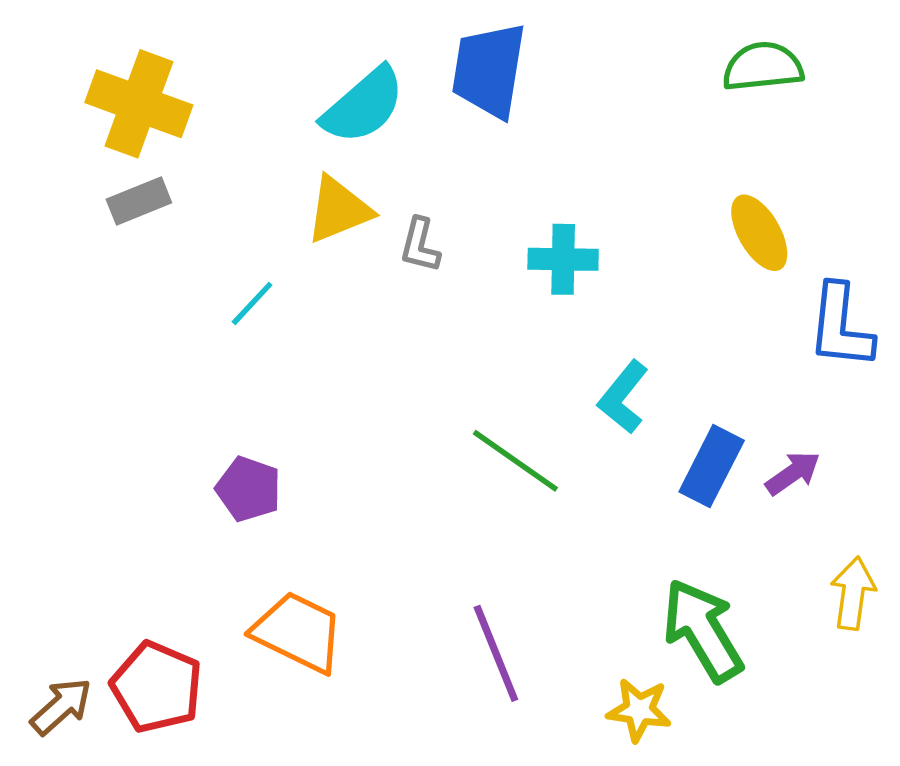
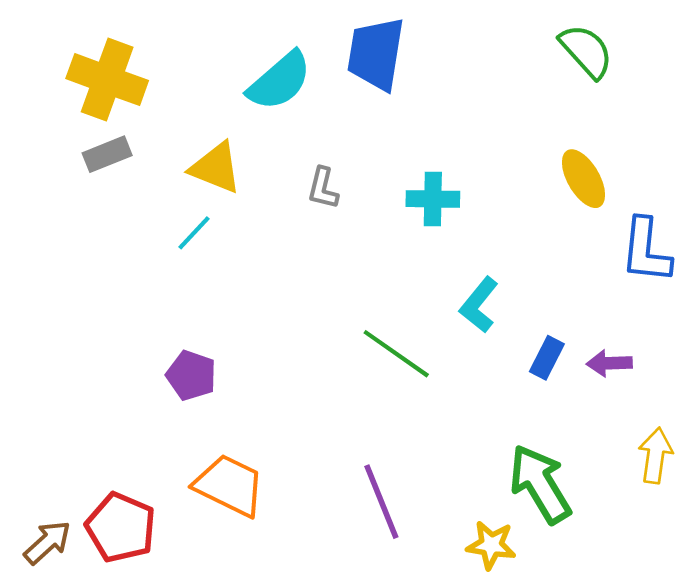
green semicircle: (763, 67) -> (586, 51), turned 54
yellow triangle: (339, 210) -> (216, 168), moved, turned 44
blue rectangle: (712, 466) -> (547, 358), size x0.7
purple arrow: (793, 473) -> (609, 363), turned -147

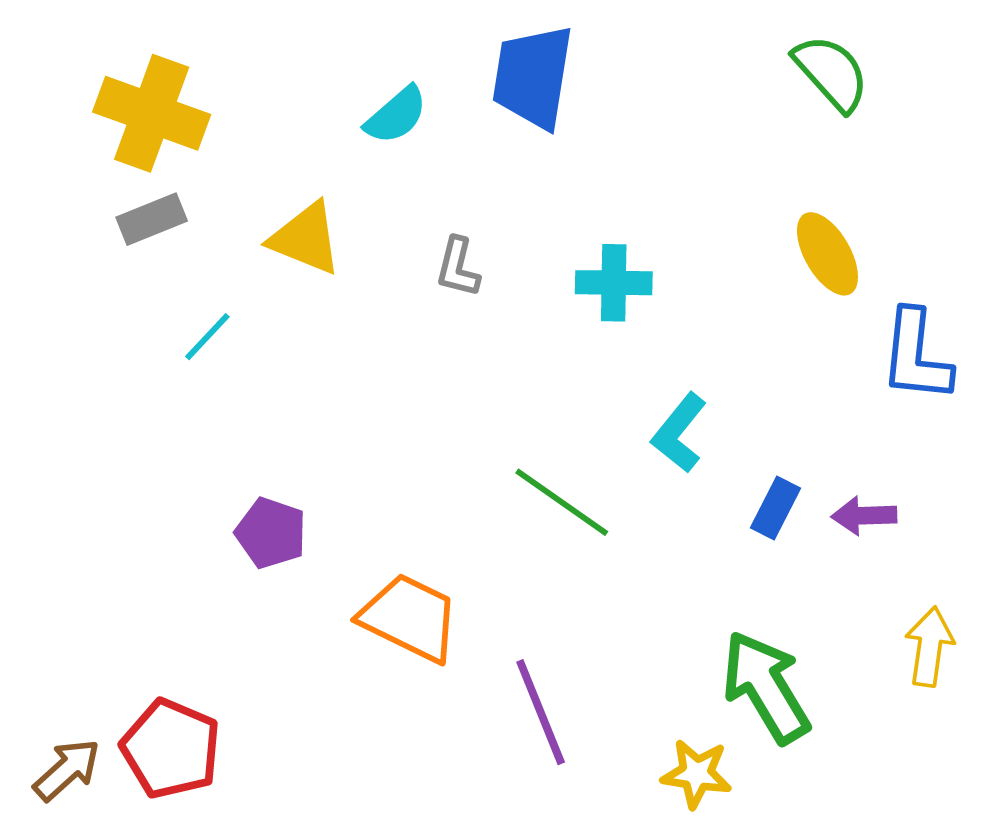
cyan semicircle: (279, 81) -> (396, 115), size x0.7
cyan line: (194, 233) -> (207, 337), moved
orange trapezoid: (229, 485) -> (410, 618), moved

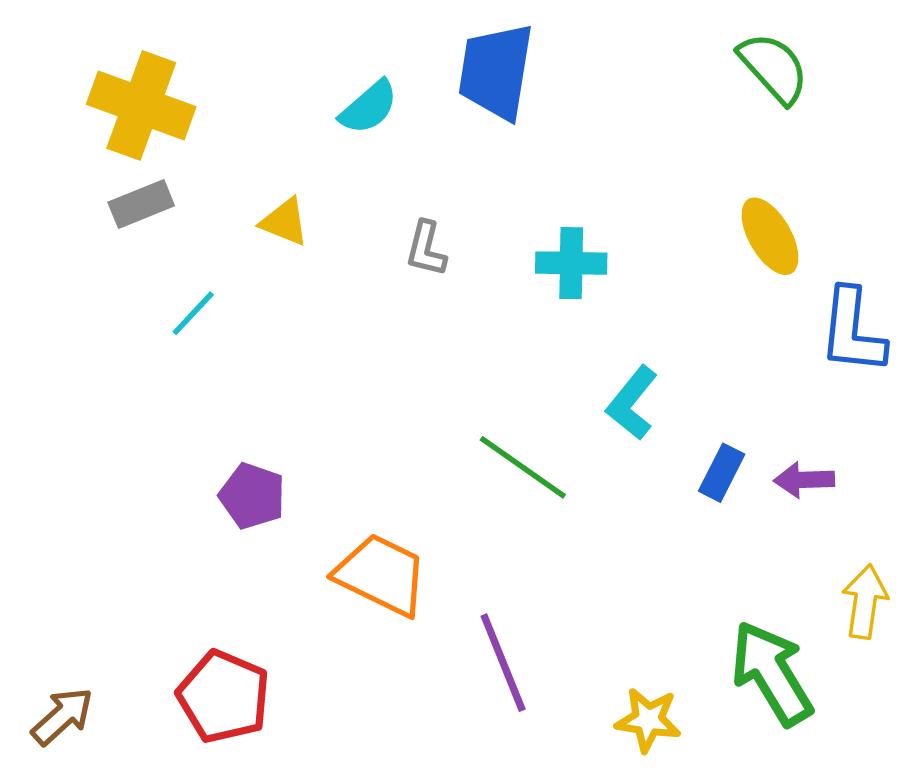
yellow triangle: (306, 238) -> (285, 222), size x0.7
green arrow: (766, 687) -> (772, 673), moved
red pentagon: (171, 749) -> (224, 697), moved

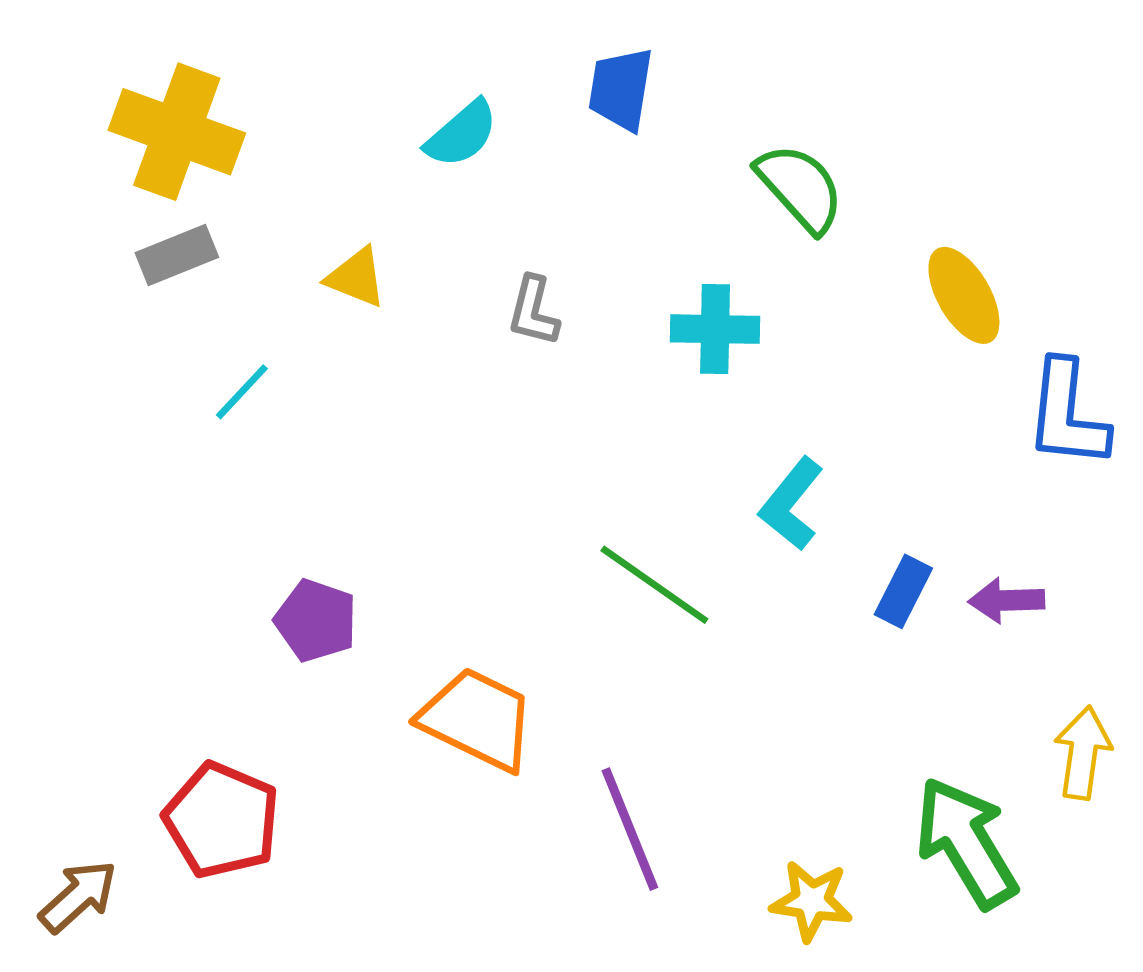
green semicircle: (774, 68) -> (800, 188), moved
blue trapezoid: (496, 71) -> (621, 89), size x0.7
red pentagon: (224, 697) -> (222, 820), moved

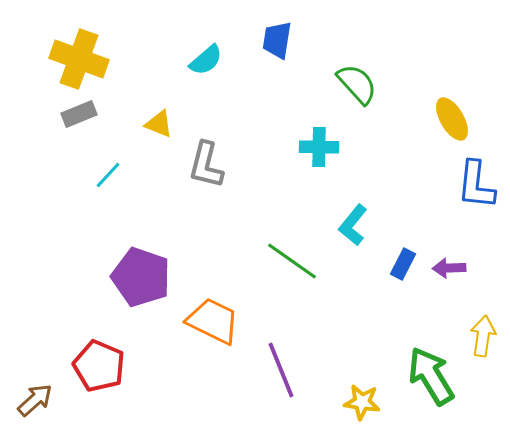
yellow ellipse: (964, 295) -> (452, 119), moved
gray L-shape: (533, 311) -> (206, 165), moved, size x1.5
purple pentagon: (316, 621) -> (141, 277), size x1.6

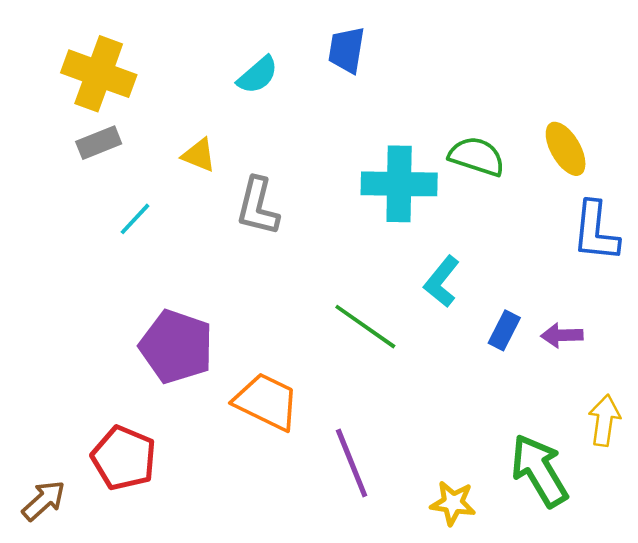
green semicircle: (357, 84) -> (477, 156), moved, turned -30
cyan cross: (319, 147) -> (399, 184), size x1.5

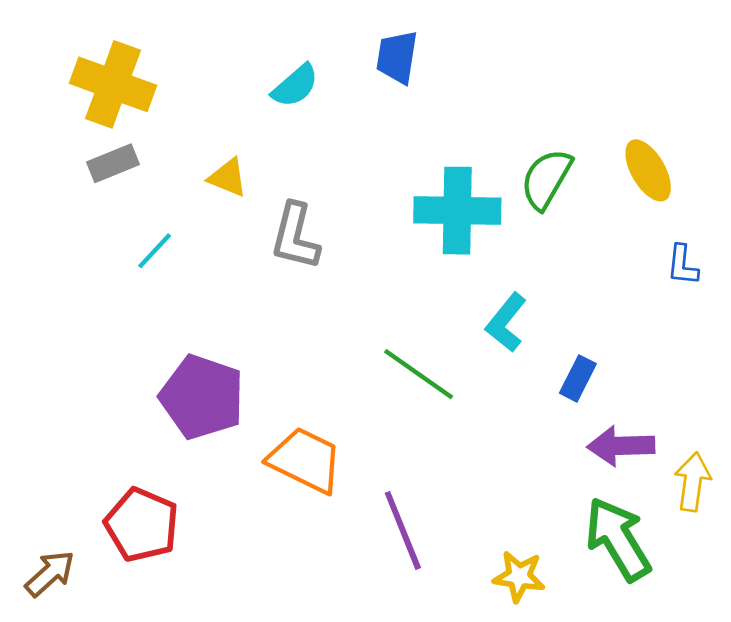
green semicircle: (477, 156) -> (546, 179), turned -78
blue L-shape: (596, 231) -> (683, 265), size x0.6
purple arrow: (562, 335) -> (621, 446), moved, size x1.4

